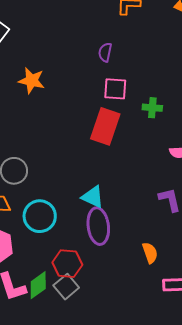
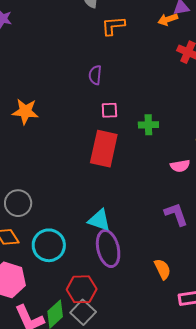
pink square: (115, 89) -> (109, 110), size x0.7

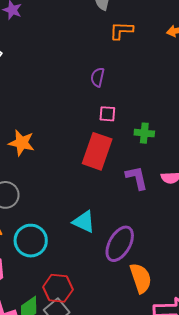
orange star: (25, 111) -> (22, 143), moved
purple L-shape: (176, 214) -> (137, 178), moved
purple ellipse: (108, 249) -> (120, 244), moved, turned 36
orange semicircle: (162, 269) -> (141, 278), size x1.4

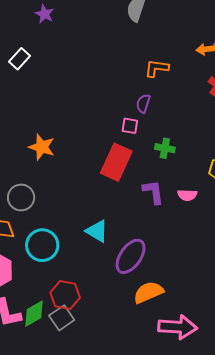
orange L-shape: (121, 31) -> (157, 68), moved
purple semicircle: (98, 77) -> (143, 104), moved
orange semicircle: (141, 278) -> (148, 292), turned -100

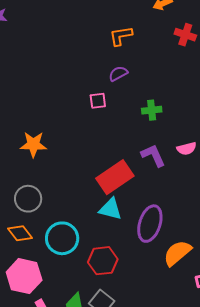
purple semicircle: (143, 104) -> (118, 74), turned 60
pink square: (130, 126) -> (98, 101), moved
red rectangle: (116, 162) -> (115, 177), moved, turned 48
red hexagon: (65, 295) -> (103, 261), moved

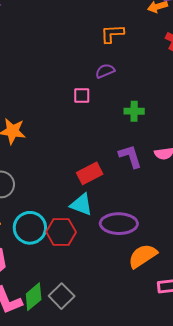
red rectangle: (115, 177) -> (90, 173), size x0.7
purple ellipse: (150, 224) -> (119, 224), turned 66
red hexagon: (103, 261) -> (61, 232), moved

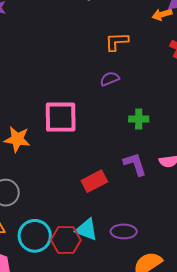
pink square: (82, 95) -> (61, 117), moved, size x2.0
cyan triangle: (81, 205) -> (87, 229), moved
purple ellipse: (119, 224) -> (124, 231), size x0.7

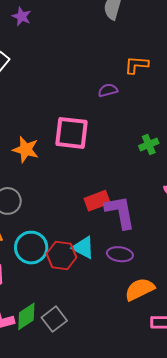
purple semicircle: (110, 79) -> (108, 90), moved
green cross: (139, 119) -> (149, 144), turned -30
purple L-shape: (135, 164) -> (120, 212), moved, size x1.4

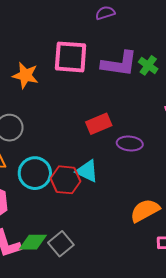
green cross: (149, 144) -> (148, 65), turned -30
purple L-shape: (120, 212) -> (119, 64), moved, turned 111
purple ellipse: (120, 254) -> (130, 144), moved
green diamond: (26, 316) -> (33, 242), turned 36

